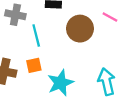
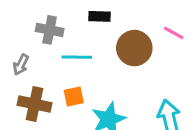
cyan line: (36, 35) -> (77, 57), turned -75

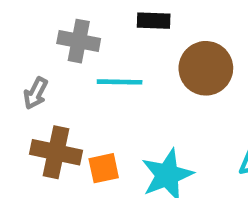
orange square: (74, 96) -> (104, 168), moved

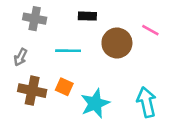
gray cross: (79, 41) -> (35, 19), moved
orange square: (104, 168) -> (64, 87), moved, turned 36

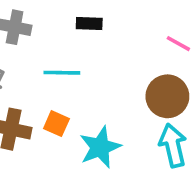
brown circle: (117, 43) -> (167, 96), moved

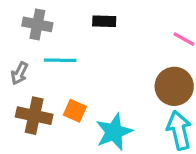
cyan line: (62, 73) -> (60, 60), moved

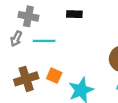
gray arrow: (19, 73) -> (16, 39), moved
brown cross: (34, 116) -> (26, 79), turned -30

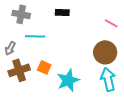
gray arrow: (16, 39) -> (10, 48), moved

